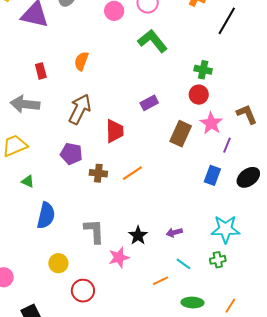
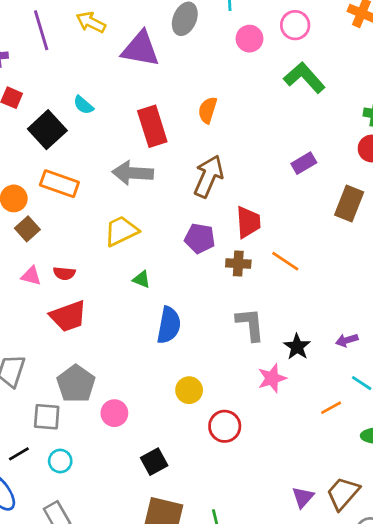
red rectangle: (41, 71) -> (152, 126), size x1.8
red trapezoid: (115, 131) -> (248, 222), moved
orange line: (132, 173) -> (285, 261), turned 70
gray L-shape: (94, 231) -> (250, 324), moved

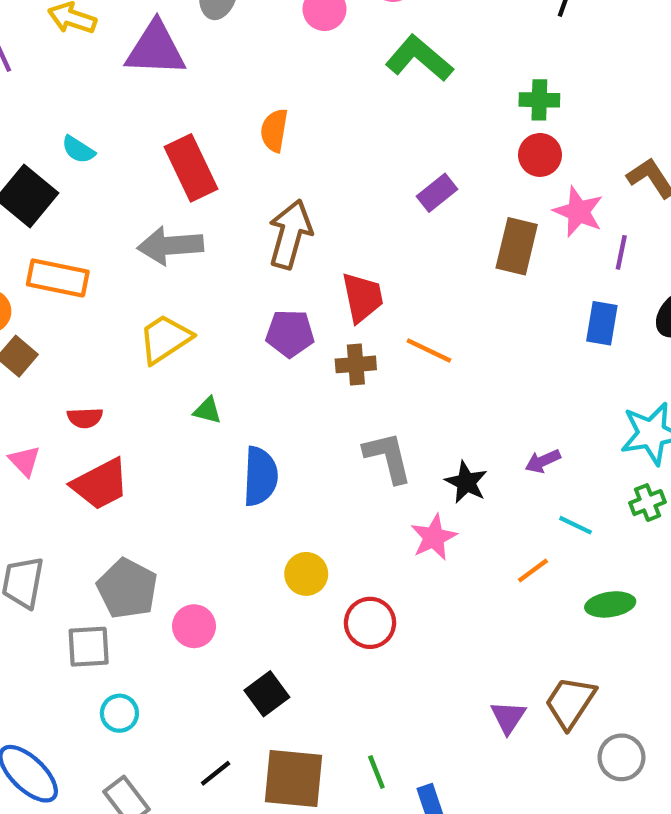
pink triangle: (31, 276) -> (24, 461), moved, turned 40
black line: (19, 454) -> (216, 773), moved

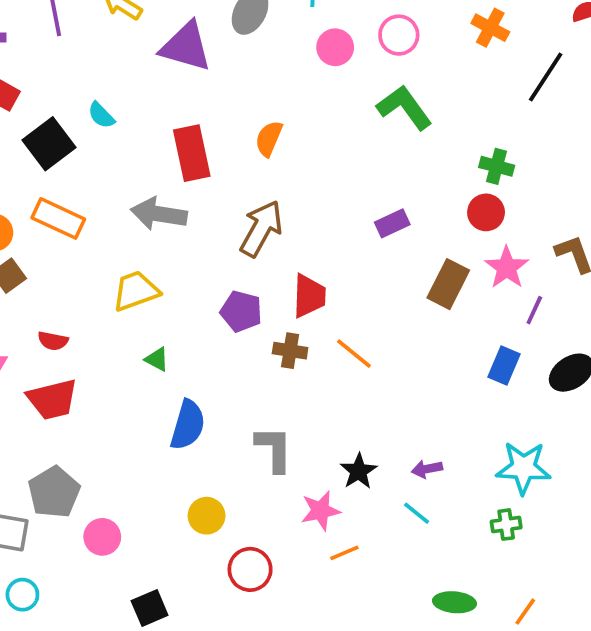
gray L-shape: (388, 457) -> (274, 449), moved
cyan line: (576, 525) -> (417, 513), moved
orange line: (533, 571) -> (344, 553), moved

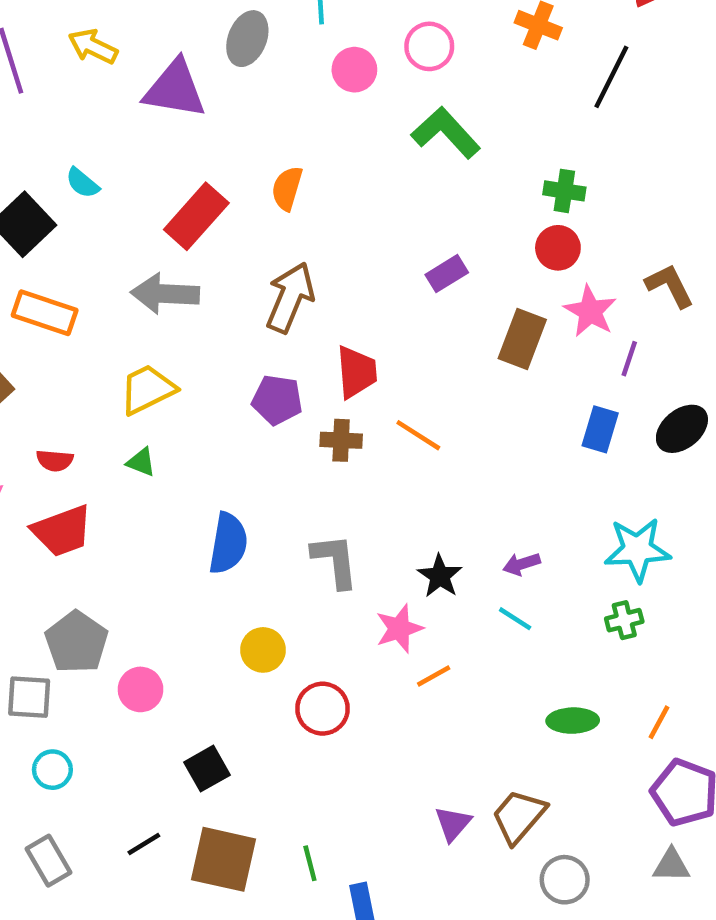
red rectangle: (192, 153) -> (196, 216), turned 60
green triangle: (157, 359) -> (141, 462), moved

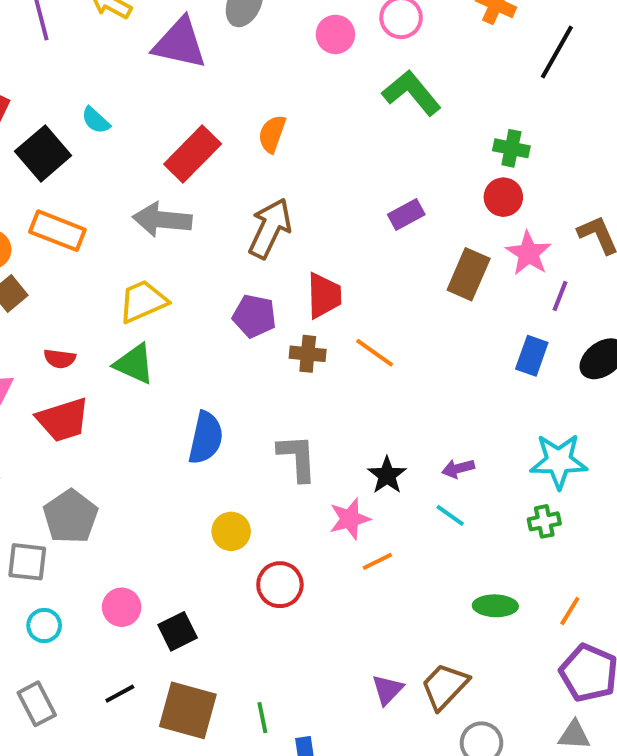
green triangle: (141, 462) -> (134, 364), size x1.6
pink circle: (141, 689) -> (122, 607), moved

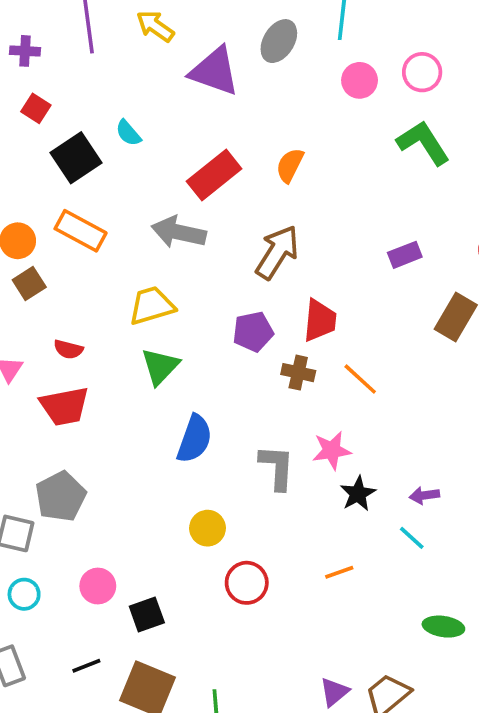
purple pentagon: (254, 316) -> (253, 332), turned -30
green triangle: (134, 364) -> (160, 366), moved, turned 42
pink star: (350, 519) -> (332, 450), moved

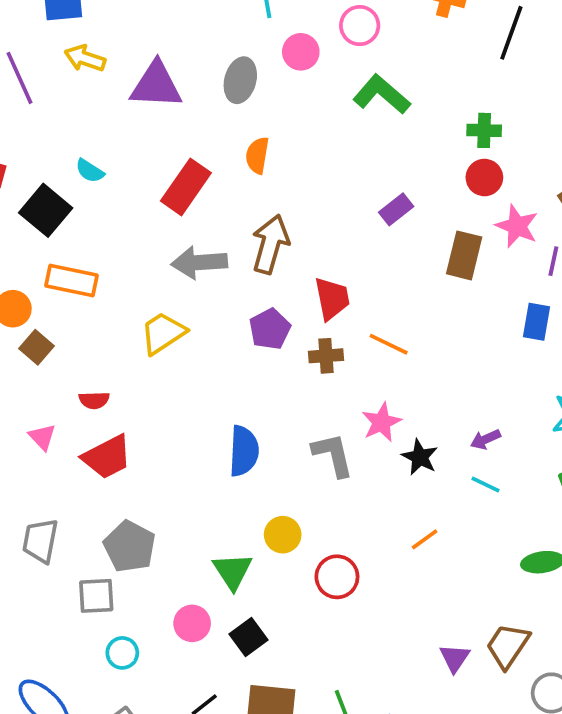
gray ellipse: (279, 41) -> (240, 80), moved
gray arrow: (179, 232) -> (199, 263), moved
green triangle: (160, 366) -> (233, 571), moved

